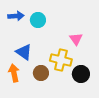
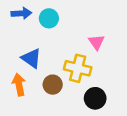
black circle: (81, 74) -> (95, 98), moved

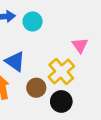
yellow cross: (78, 68) -> (61, 71), turned 35
black circle: (95, 98) -> (61, 101), moved

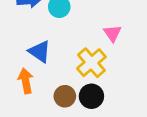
brown circle: (36, 88) -> (65, 96), moved

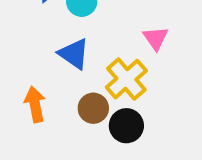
blue triangle: (40, 51) -> (74, 54), moved
brown circle: (65, 96) -> (93, 108), moved

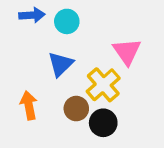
pink triangle: (156, 38) -> (127, 52), size x1.4
blue triangle: (74, 54) -> (60, 64), turned 40

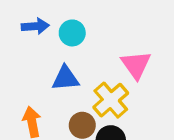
blue triangle: (60, 64) -> (65, 78), turned 40

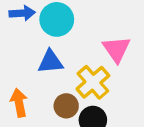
cyan circle: (72, 33) -> (57, 19), size x1.4

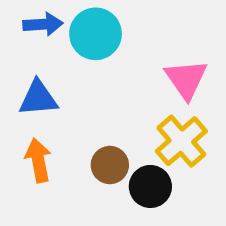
blue triangle: (50, 62) -> (38, 98), moved
yellow cross: (93, 82) -> (181, 141), moved

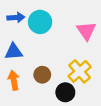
pink triangle: (186, 79) -> (86, 31), moved
brown circle: (110, 165) -> (42, 75), moved

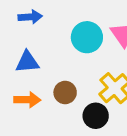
cyan circle: (40, 22) -> (87, 37), moved
orange arrow: (14, 80) -> (27, 100), turned 102

